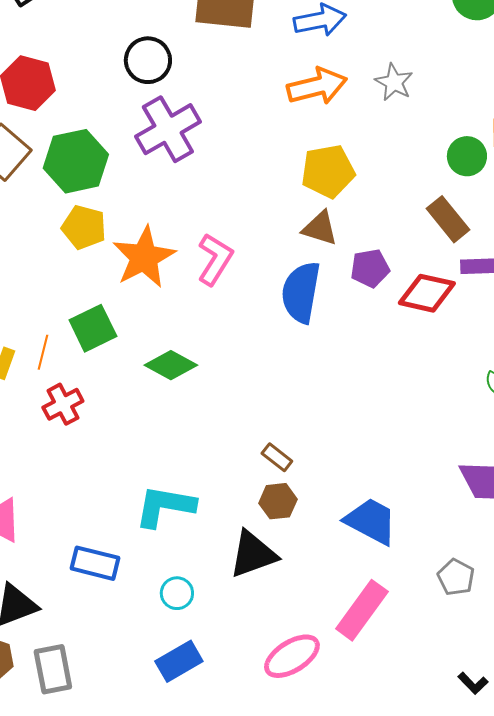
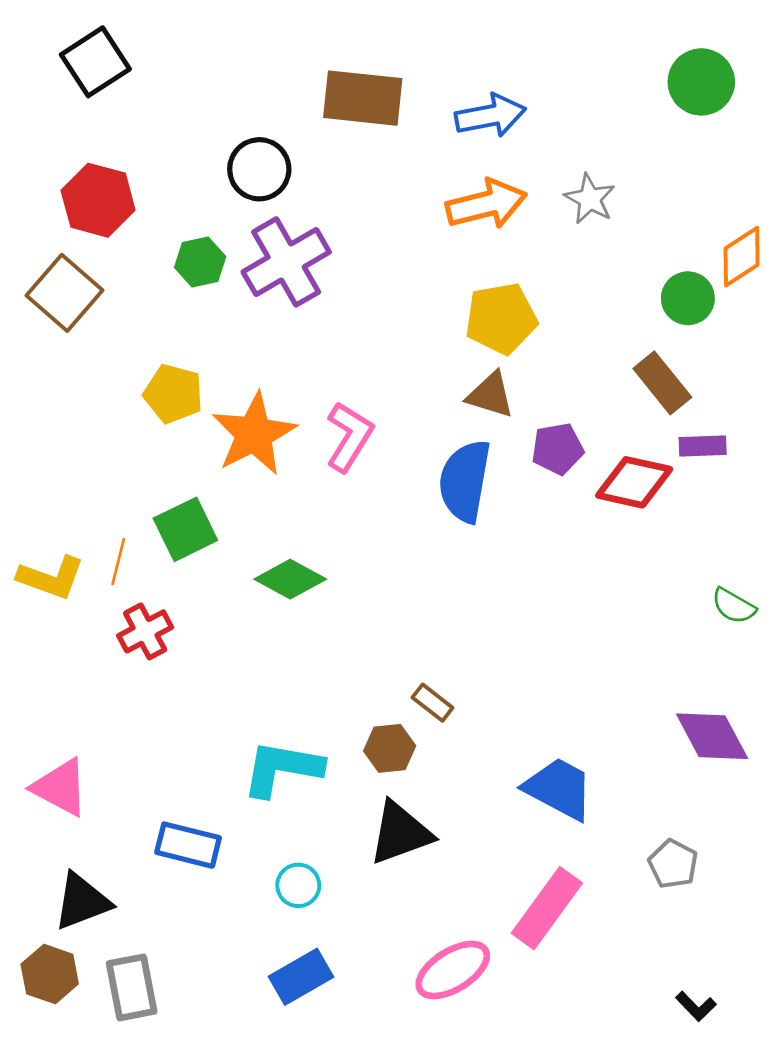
green hexagon: (76, 161) -> (200, 262), moved, size x0.6
brown hexagon: (278, 501) -> (390, 748), moved

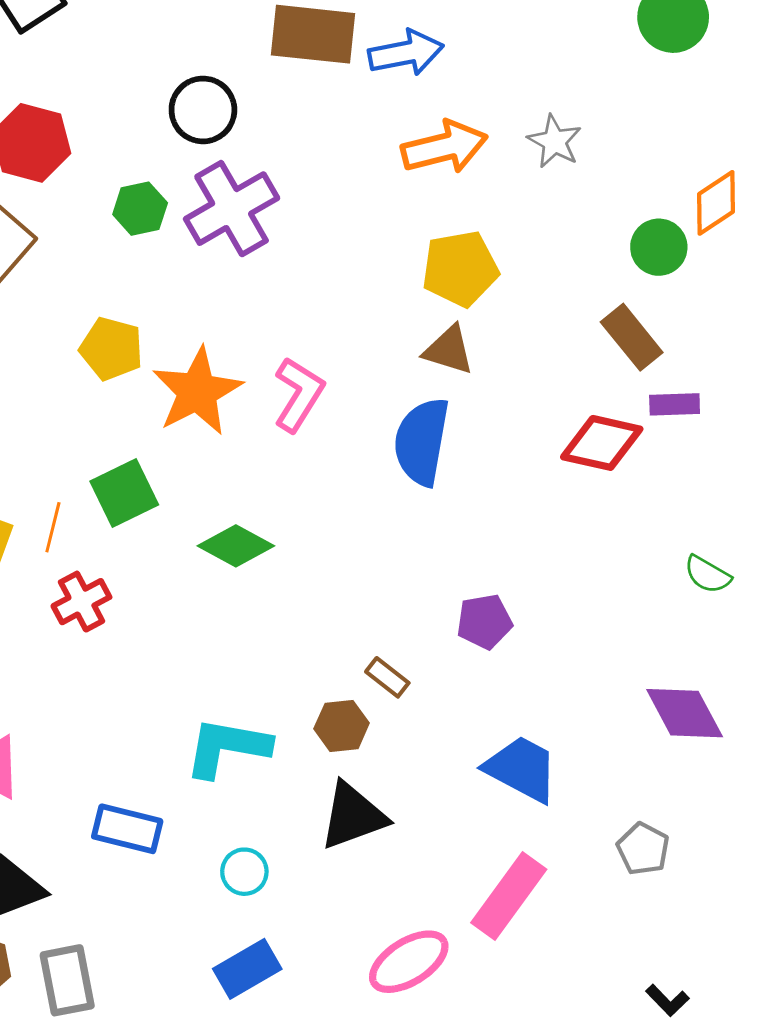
blue arrow: (490, 116) -> (406, 53), moved
purple pentagon: (558, 449) -> (484, 622), moved

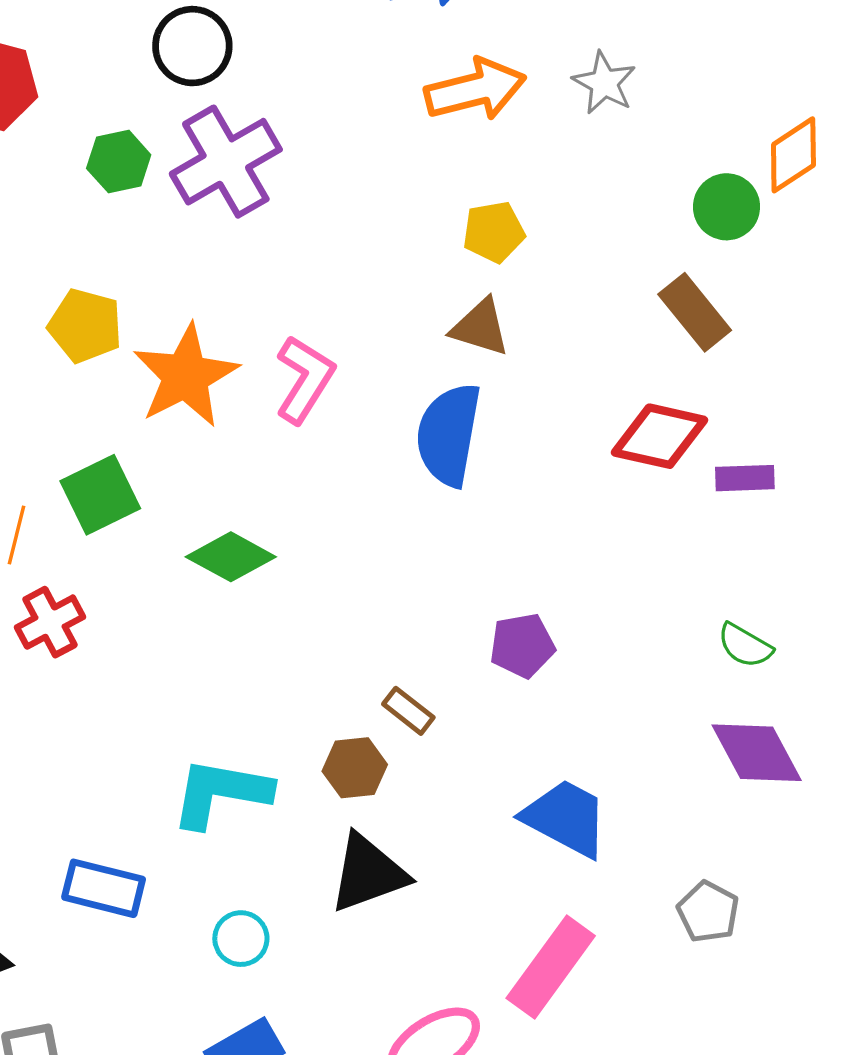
yellow pentagon: (460, 269) -> (494, 232), size x0.7
purple rectangle: (675, 404) -> (745, 478), moved
green semicircle: (707, 574) -> (745, 646), moved

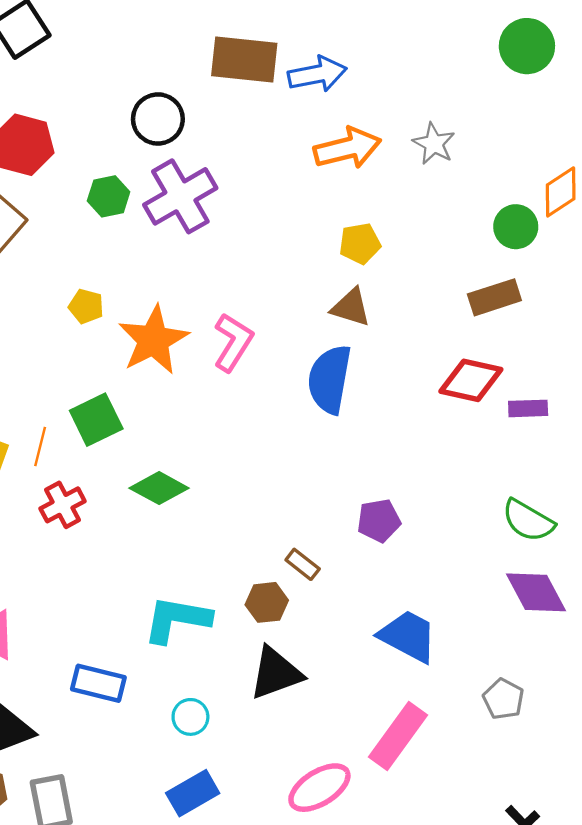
brown rectangle: (695, 312) -> (494, 297), turned -69
yellow pentagon: (85, 326) -> (86, 306), size x0.7
green diamond: (231, 557) -> (159, 488), moved
green semicircle: (745, 646) -> (528, 521), size x1.4

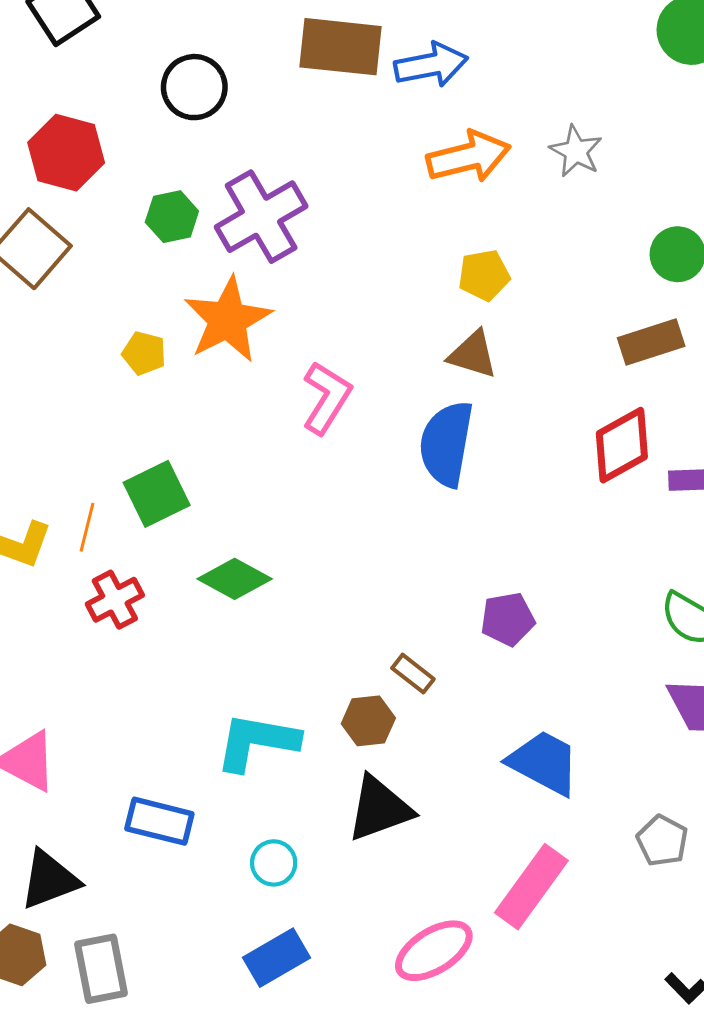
black circle: (158, 119) -> (194, 87), moved
orange star: (153, 340) -> (228, 320), moved
red diamond: (471, 380) -> (622, 445), turned -42

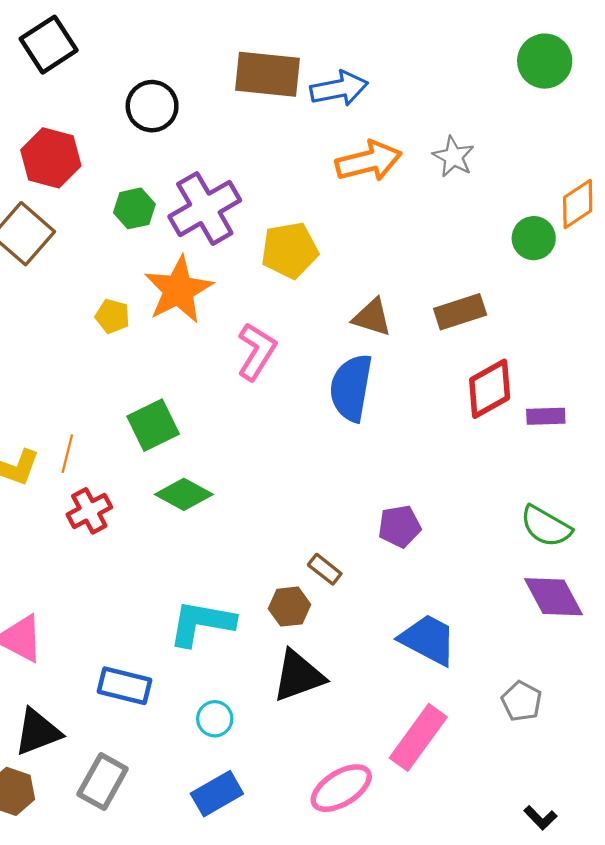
yellow pentagon: (484, 275) -> (290, 250), moved, size x1.4
brown rectangle: (651, 342) -> (460, 312), moved
green square: (157, 494) -> (153, 425), moved
gray rectangle: (101, 969) -> (103, 781), moved, turned 40

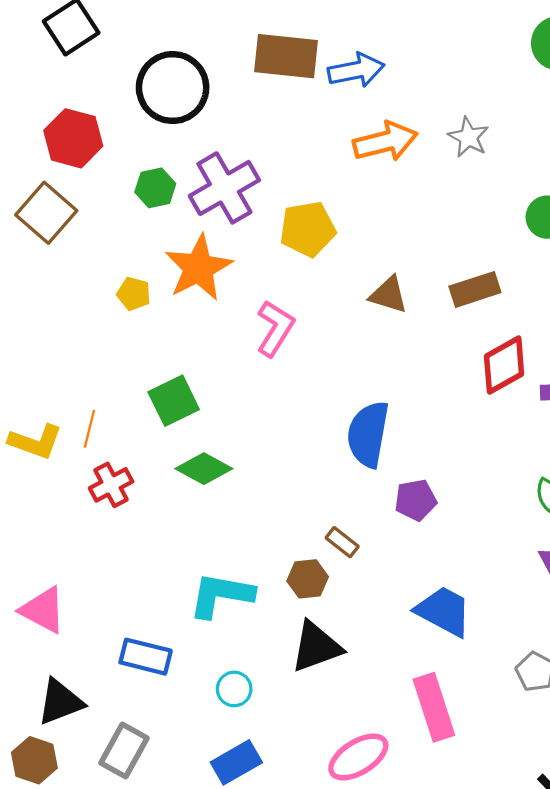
black circle: (152, 106) -> (173, 88), size x1.4
blue semicircle: (351, 388) -> (368, 434), moved
pink rectangle: (418, 737) -> (434, 707), turned -54

